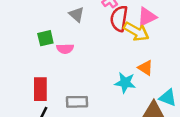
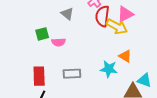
gray rectangle: (77, 102) -> (72, 74), moved

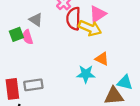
green square: (42, 34) -> (16, 34), moved
pink semicircle: (59, 42) -> (28, 37), moved, turned 80
gray rectangle: (72, 74) -> (33, 85), moved

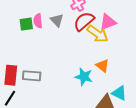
red semicircle: (74, 19) -> (84, 21), turned 35
gray triangle: (36, 20) -> (57, 20), moved
pink semicircle: (28, 37) -> (38, 21), moved

